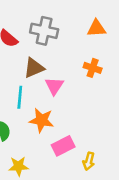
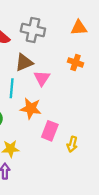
pink rectangle: (63, 146) -> (50, 131), turned -42

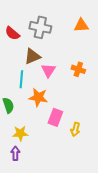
orange cross: (76, 62) -> (78, 69), moved

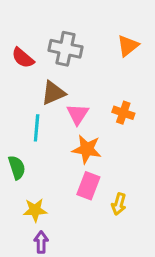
orange triangle: (81, 25) -> (128, 46), turned -35
orange star: (38, 97) -> (87, 149), moved
purple arrow: (15, 153) -> (41, 242), moved

